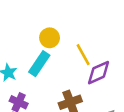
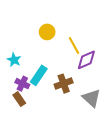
cyan rectangle: (39, 64) -> (39, 75), moved

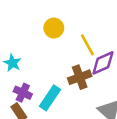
cyan rectangle: (39, 75) -> (50, 98), moved
brown cross: (64, 84) -> (80, 77), moved

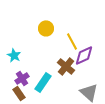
brown cross: (80, 77) -> (66, 66), turned -30
purple cross: (23, 93) -> (22, 78), turned 32

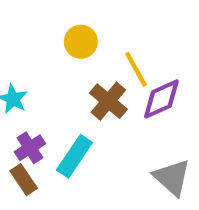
brown cross: (66, 66) -> (108, 101), moved

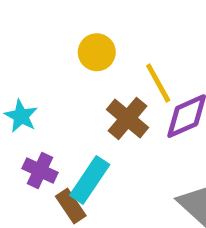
purple cross: (30, 148) -> (40, 171), turned -32
brown rectangle: (24, 180) -> (71, 206), moved

